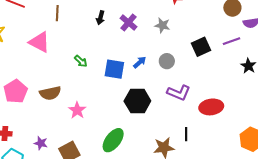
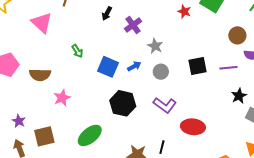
gray star: (162, 25) -> (155, 46), moved

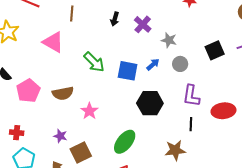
green arrow: (77, 51) -> (94, 62), size x1.6
purple L-shape: (165, 105) -> (191, 96), turned 75
purple star: (19, 121) -> (60, 136), moved
black line: (162, 147) -> (191, 124), moved

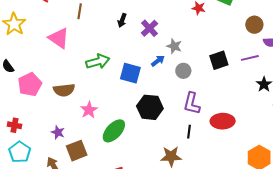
green arrow: (94, 62) -> (98, 62), turned -65
blue arrow: (153, 64) -> (158, 61), moved
green ellipse: (125, 142) -> (114, 131), moved

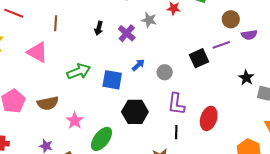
gray star: (174, 46) -> (149, 20), moved
purple line: (250, 58) -> (221, 45), moved
red ellipse: (223, 121) -> (209, 118), turned -65

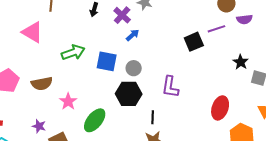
blue arrow: (138, 65) -> (133, 35), moved
gray circle: (165, 72) -> (134, 68), moved
red ellipse: (209, 118) -> (220, 108), moved
black line: (176, 132) -> (153, 117), moved

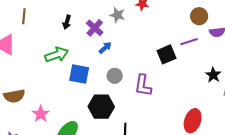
green arrow: (73, 52) -> (57, 55), moved
gray circle: (134, 68) -> (115, 76), moved
purple L-shape: (170, 87) -> (143, 85), moved

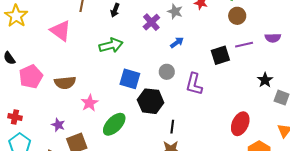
brown circle: (199, 16) -> (237, 16), moved
black arrow: (67, 22) -> (115, 10), moved
blue arrow: (105, 48) -> (177, 42), moved
blue square: (79, 74) -> (130, 79), moved

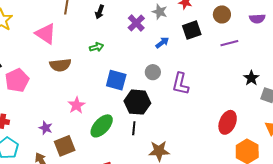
purple semicircle: (273, 38) -> (257, 19), moved
green arrow: (111, 45) -> (96, 47), size x0.6
black square: (220, 55) -> (192, 30), moved
brown semicircle: (65, 83) -> (60, 65), moved
black line: (172, 127) -> (134, 128), moved

